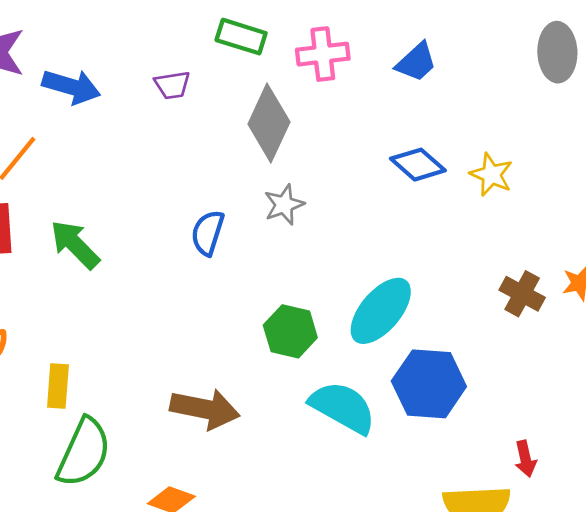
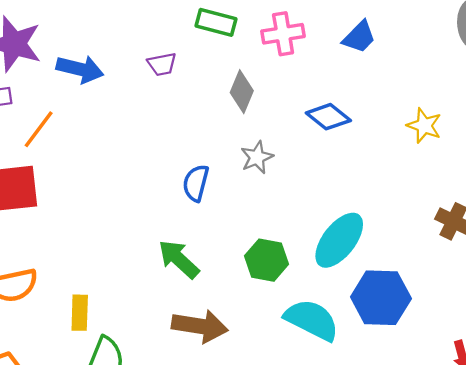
gray diamond: (269, 123) -> (242, 92), size x0.7
blue diamond: (418, 165) -> (328, 117), moved
green arrow: (75, 245) -> (179, 259), moved

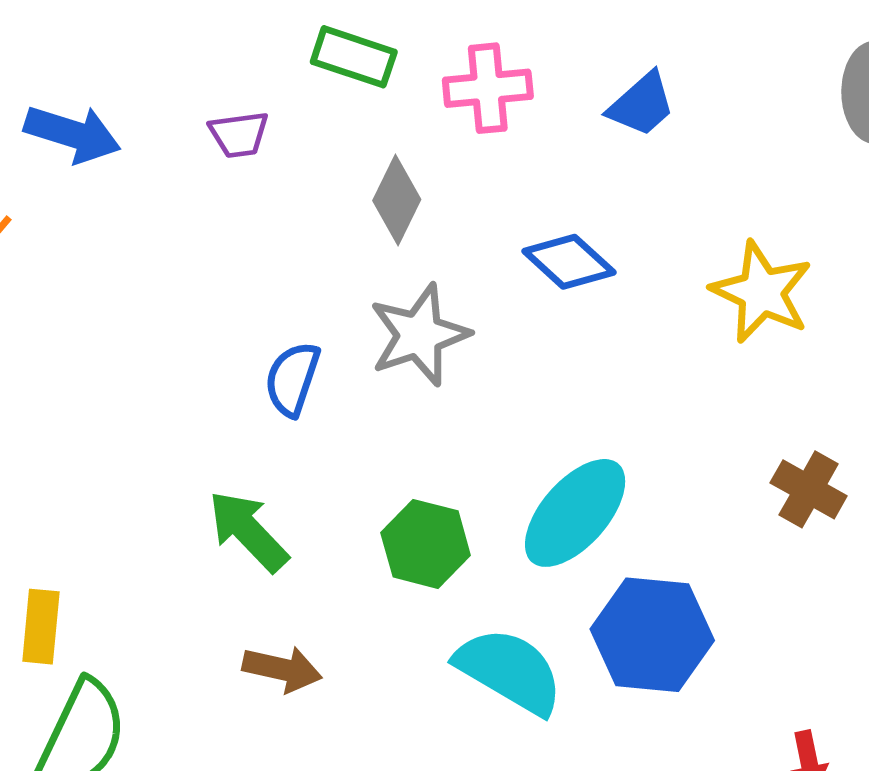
yellow star: (424, 126) -> (762, 292), size x1.4
gray star: (257, 157) -> (419, 335), size x1.5
brown arrow: (200, 326) -> (282, 669), size x0.7

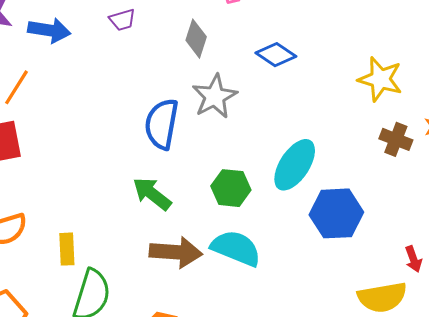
yellow star: (762, 292) -> (380, 79), moved
blue semicircle: (292, 379) -> (162, 124), size x1.5
brown arrow: (282, 669) -> (176, 252), size x1.5
cyan semicircle: (509, 671) -> (236, 248), moved

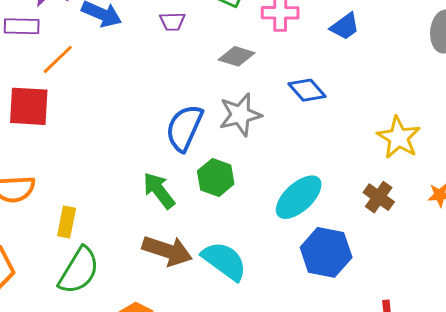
gray diamond: (196, 39) -> (237, 56), turned 75
brown cross: (396, 139) -> (379, 197), moved
green hexagon: (231, 188) -> (216, 178), moved

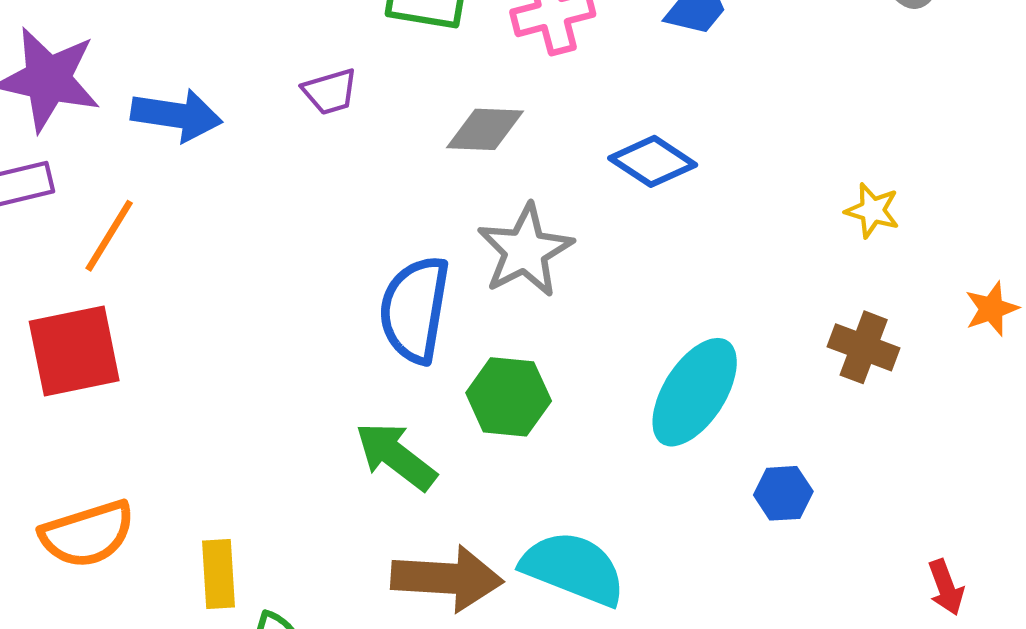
yellow star: (399, 138) -> (872, 211), size x0.6
blue hexagon: (326, 252) -> (783, 493), size x0.5

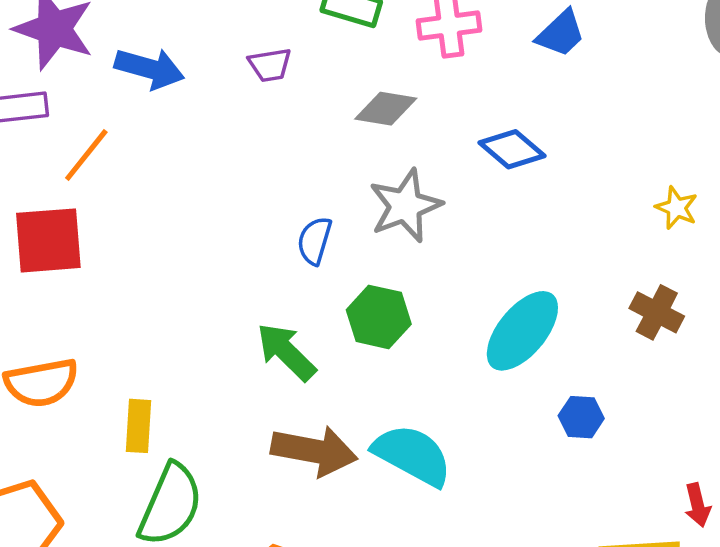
blue semicircle: (415, 309) -> (315, 241), size x0.6

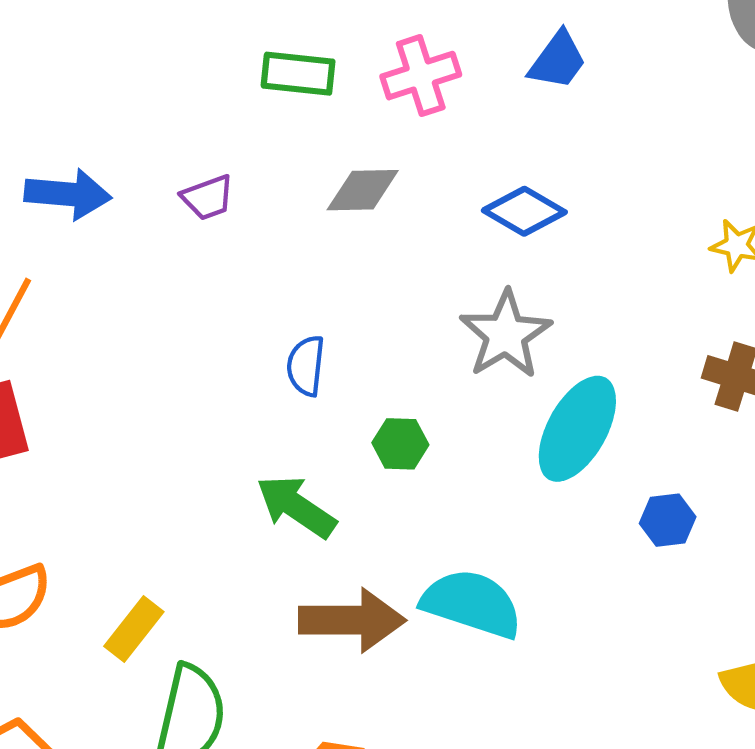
purple trapezoid: (270, 65) -> (208, 198), moved
gray star: (405, 206) -> (506, 334), moved
green hexagon: (379, 317) -> (400, 444), size x0.7
yellow rectangle: (139, 426) -> (134, 629), turned 45

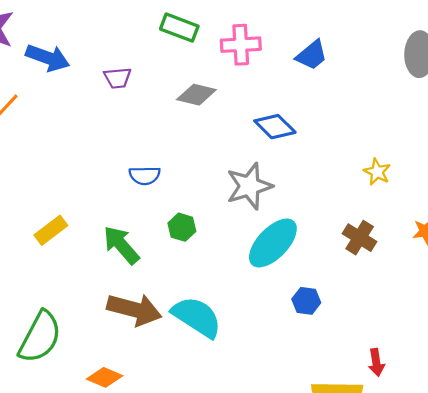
blue semicircle: (306, 366) -> (145, 175), turned -112
yellow rectangle: (134, 629) -> (51, 230), moved

